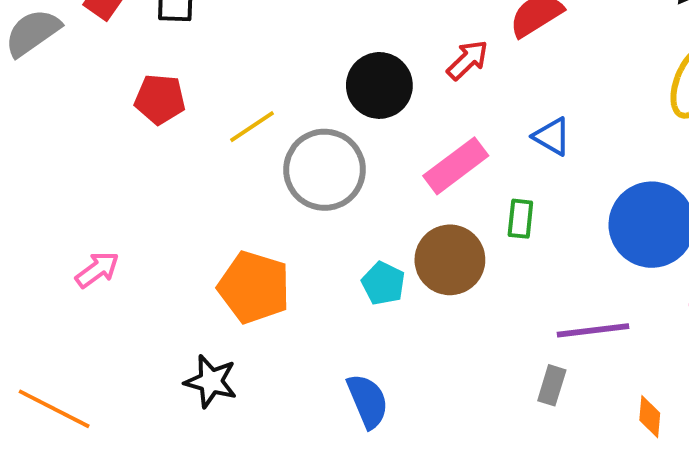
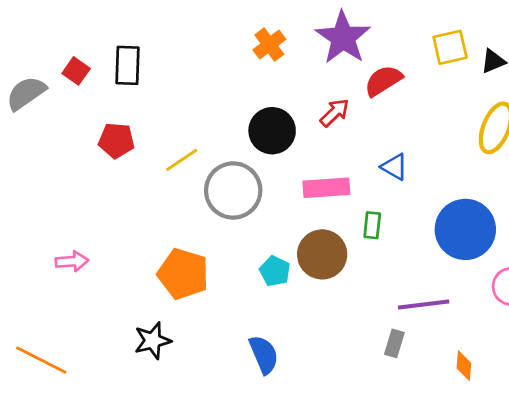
pink rectangle: (456, 166) -> (326, 188), turned 33
pink arrow: (97, 270) -> (72, 261), turned 32
black star: (211, 381) -> (153, 341), turned -30

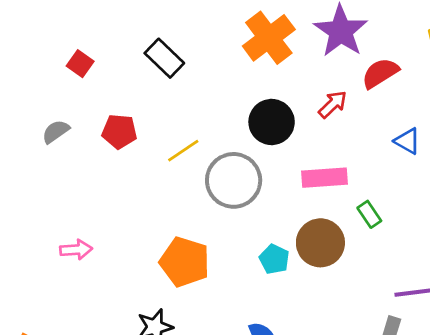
orange cross: (269, 45) -> (269, 38), size x1.6
black rectangle: (128, 65) -> (164, 58), moved, turned -48
gray semicircle: (26, 93) -> (56, 132), moved, size x0.7
blue triangle: (394, 167) -> (407, 141), moved
green rectangle: (372, 225) -> (369, 214), turned -40

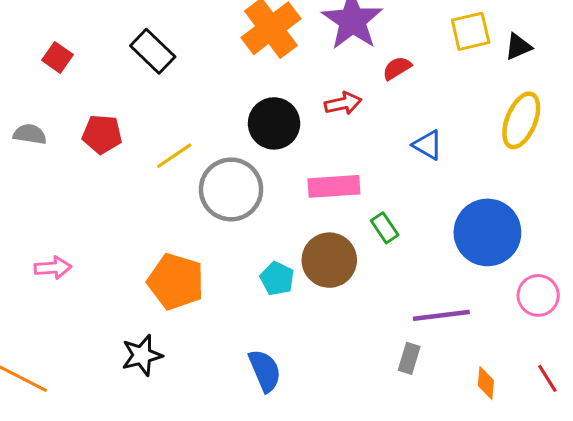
red semicircle: (380, 73) -> (397, 68), size x0.7
red arrow: (333, 104) -> (343, 103), turned 32
gray semicircle: (56, 132) -> (30, 134), turned 44

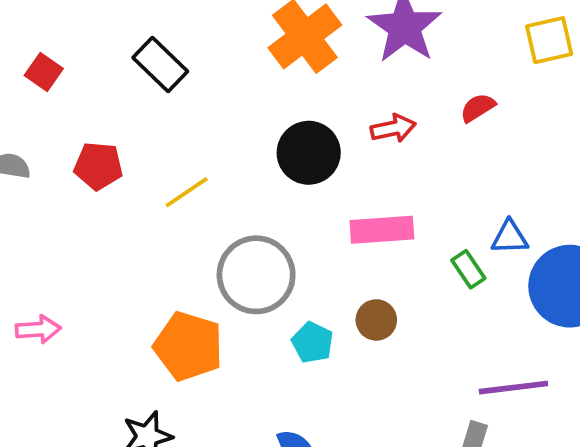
red semicircle: (397, 68) -> (478, 108), moved
blue triangle: (428, 145) -> (510, 237), moved, turned -32
gray circle: (231, 189) -> (256, 275), moved
green rectangle: (385, 228) -> (468, 269), moved
brown circle: (329, 260) -> (376, 320), size x0.6

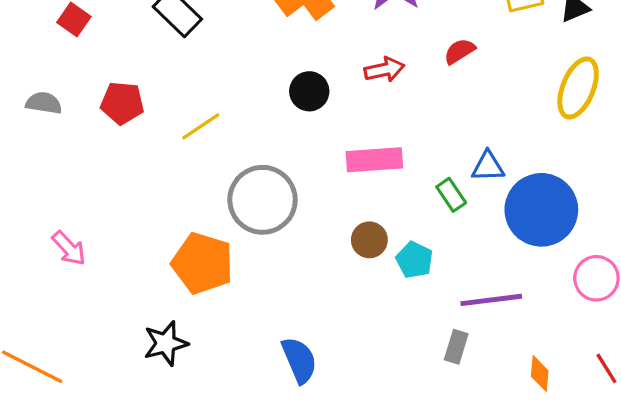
black circle: (309, 153) -> (309, 91), size x0.7
pink arrow: (38, 329) -> (69, 248), turned 51
cyan pentagon: (312, 342) -> (414, 260), moved

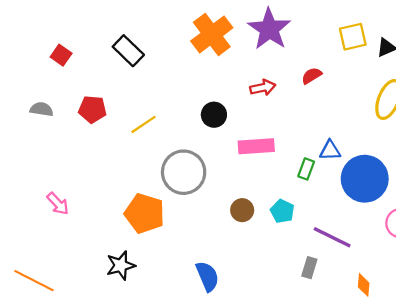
black circle: (309, 91) -> (214, 115), moved
green rectangle: (451, 195) -> (306, 169), turned 54
brown circle: (369, 240) -> (242, 210), moved
purple line: (491, 300) -> (332, 237), turned 33

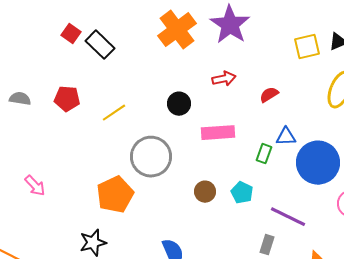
yellow square: (353, 37) -> (307, 47), moved
red square: (61, 55) -> (71, 34), moved
red semicircle: (312, 76) -> (269, 95), moved
orange pentagon: (145, 213) -> (115, 195), turned 30

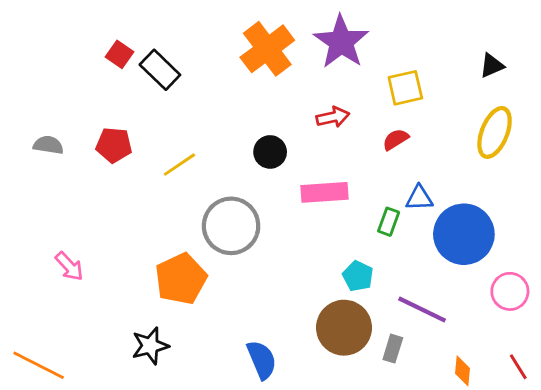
yellow square: (307, 47) -> (405, 88), moved
brown circle: (205, 192) -> (344, 328), moved, size x1.8

